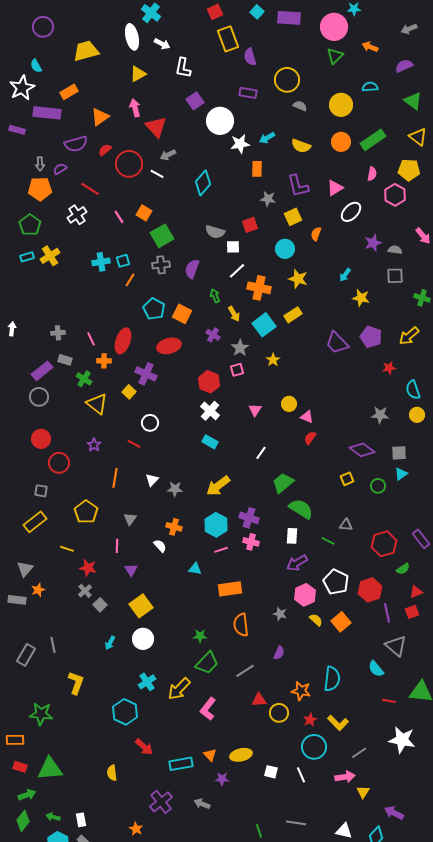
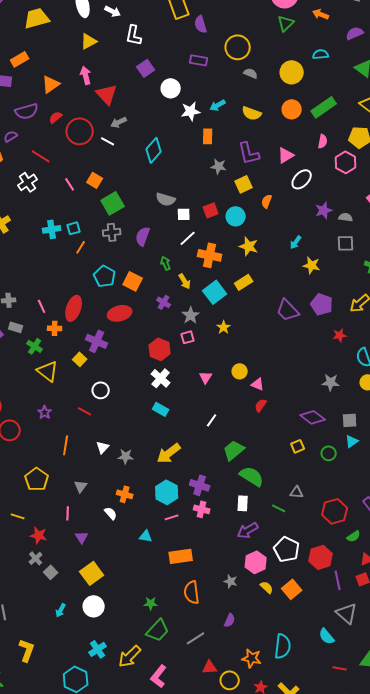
white circle: (220, 121) -> (171, 88), size x0.7
red square: (250, 225) -> (211, 210), moved

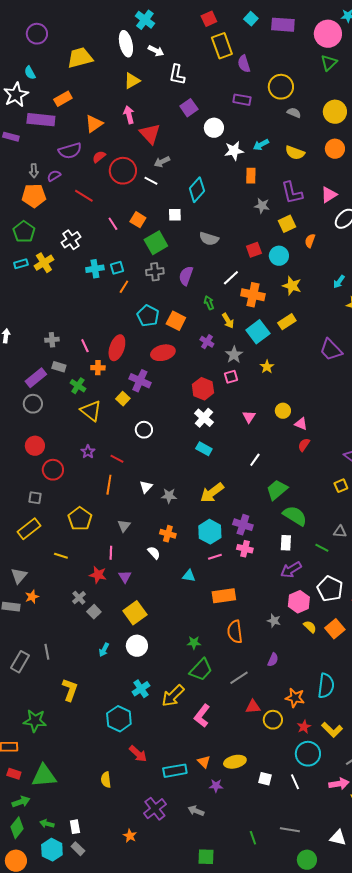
white cross: (28, 182) -> (71, 240), moved
white square: (184, 214) -> (175, 215), moved
red line: (85, 411) -> (117, 459), moved
red star: (39, 535) -> (98, 575), moved

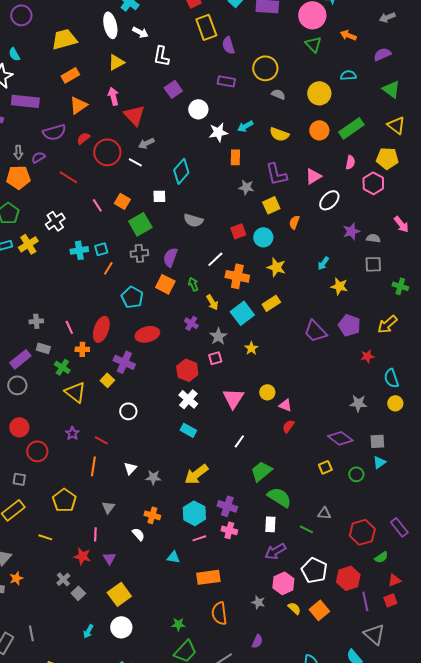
green triangle: (329, 63) -> (313, 44), turned -30
orange rectangle: (63, 99) -> (70, 75), moved
orange square: (176, 321) -> (165, 284), moved
pink triangle: (249, 417) -> (233, 398), size x1.6

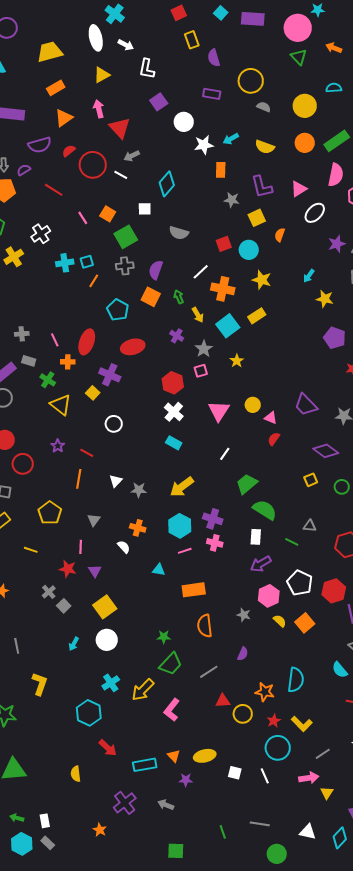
yellow rectangle: (206, 27) -> (192, 40), size x0.7
pink semicircle: (350, 162) -> (336, 175), size x1.6
purple trapezoid: (315, 331) -> (306, 405), moved

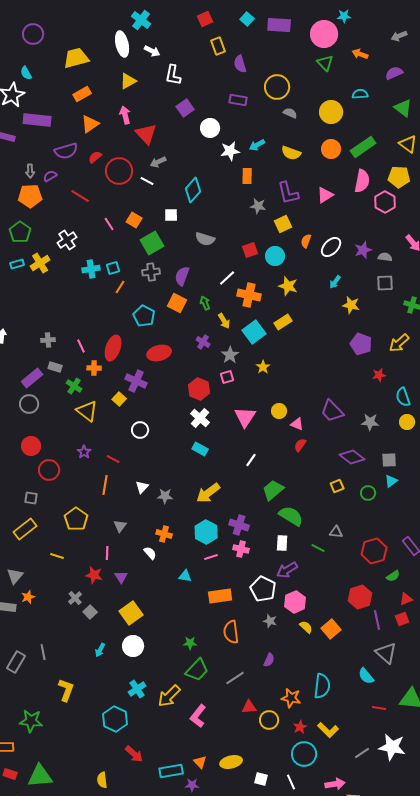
white ellipse: (315, 213) -> (331, 247), moved
white pentagon: (300, 583) -> (263, 589), moved
gray line: (323, 754) -> (362, 753), moved
purple star: (186, 780) -> (192, 785), moved

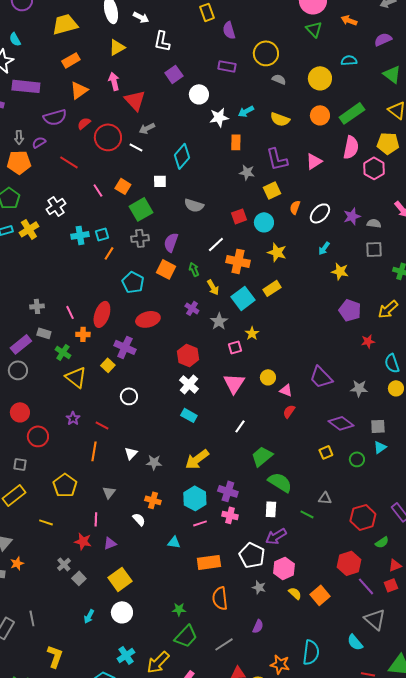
pink square: (227, 377) -> (235, 347), moved
purple triangle: (121, 577) -> (110, 543), turned 40
purple line: (377, 620) -> (366, 586), turned -30

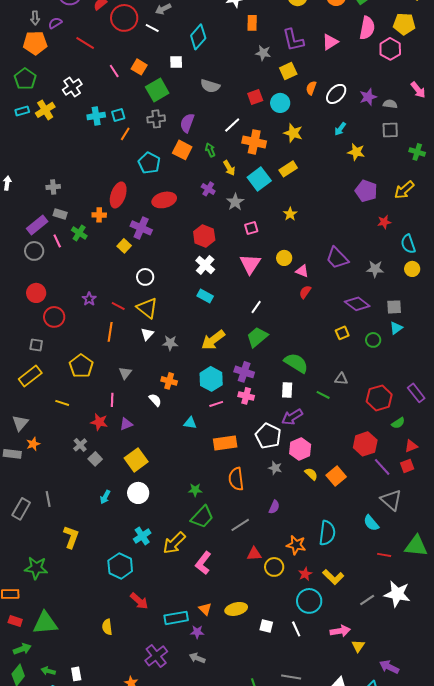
pink line: (70, 312) -> (57, 241), moved
yellow star: (252, 333) -> (290, 214), moved
yellow triangle: (76, 377) -> (147, 308), moved
green trapezoid: (262, 456) -> (257, 337), moved

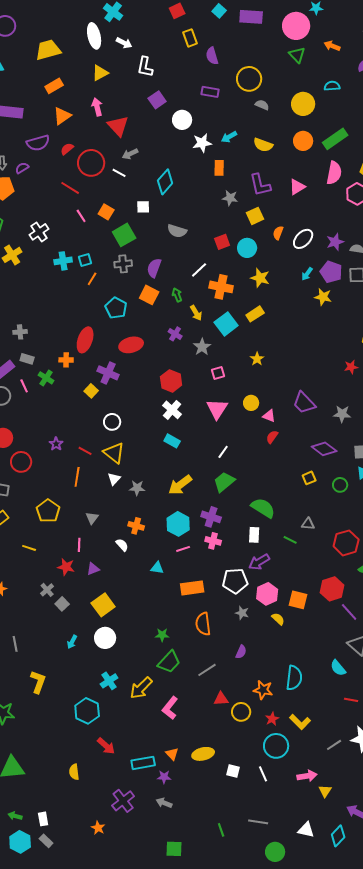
red line: (85, 43) -> (70, 188), moved
purple pentagon: (366, 191) -> (331, 272), moved
white pentagon: (268, 436) -> (235, 581), turned -30
orange square: (336, 476) -> (298, 600), moved, turned -36

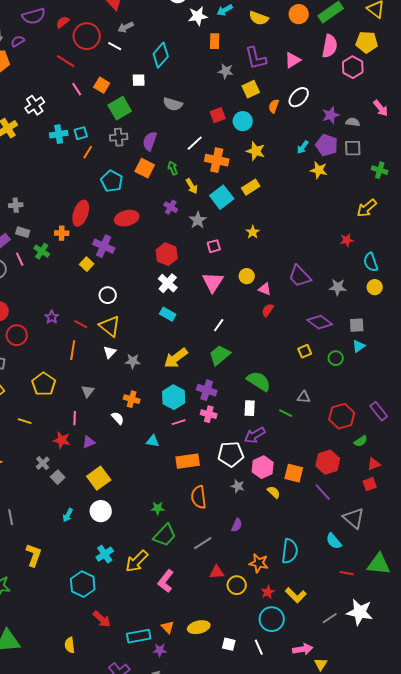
white ellipse: (303, 239) -> (299, 97), moved
purple line: (349, 612) -> (323, 492), moved

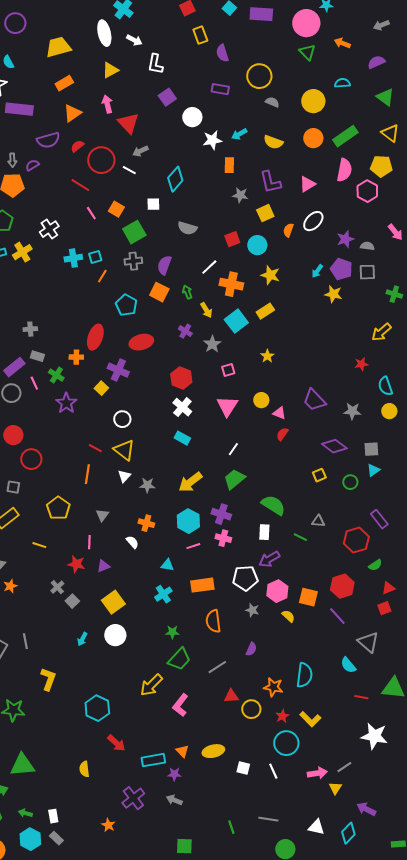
purple star: (52, 317) -> (66, 403), moved, size x1.5
purple rectangle: (379, 411) -> (379, 519), moved
cyan cross: (105, 554) -> (163, 594), moved
gray line: (330, 618) -> (344, 767), moved

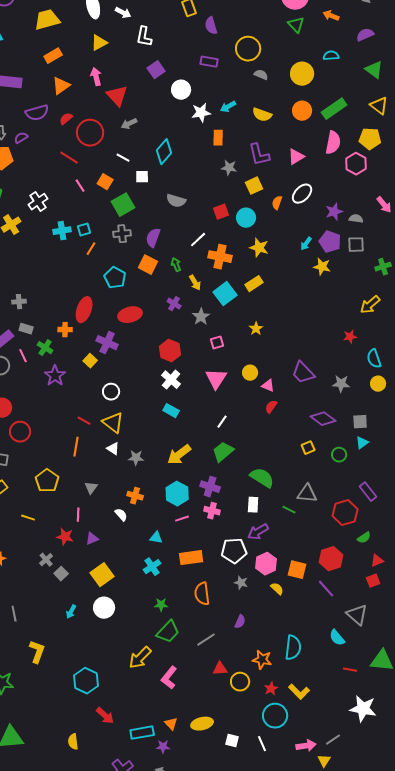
white line: (129, 170) -> (123, 158), moved
green cross: (394, 294) -> (383, 267), turned -35
white triangle: (124, 476) -> (113, 449), turned -40
gray triangle: (318, 521) -> (307, 494), size x1.5

